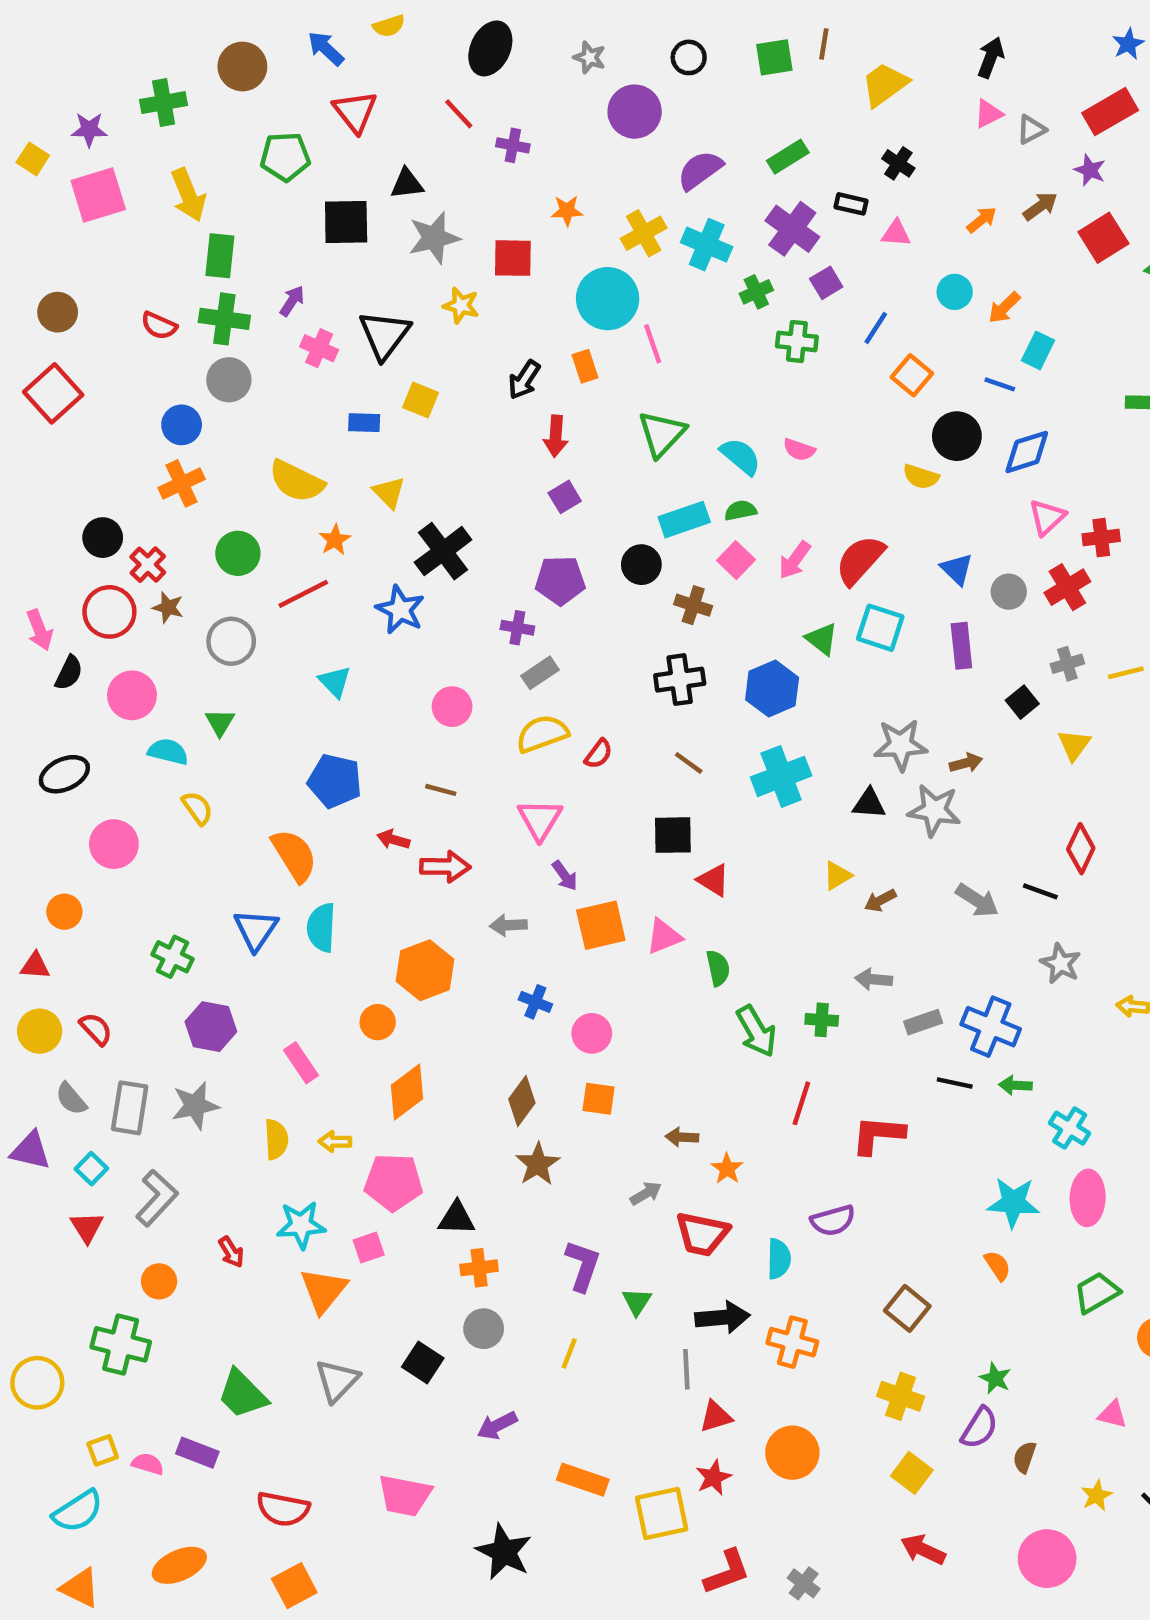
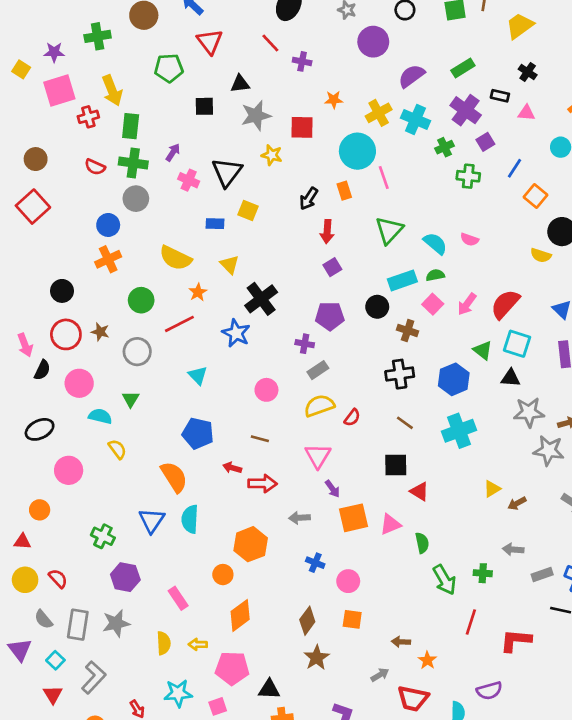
black square: (346, 222) -> (204, 106), size x0.7
red cross: (148, 565) -> (88, 117), moved, turned 30
black triangle: (869, 804) -> (510, 378), moved
purple triangle: (31, 1151) -> (20, 650), turned 40

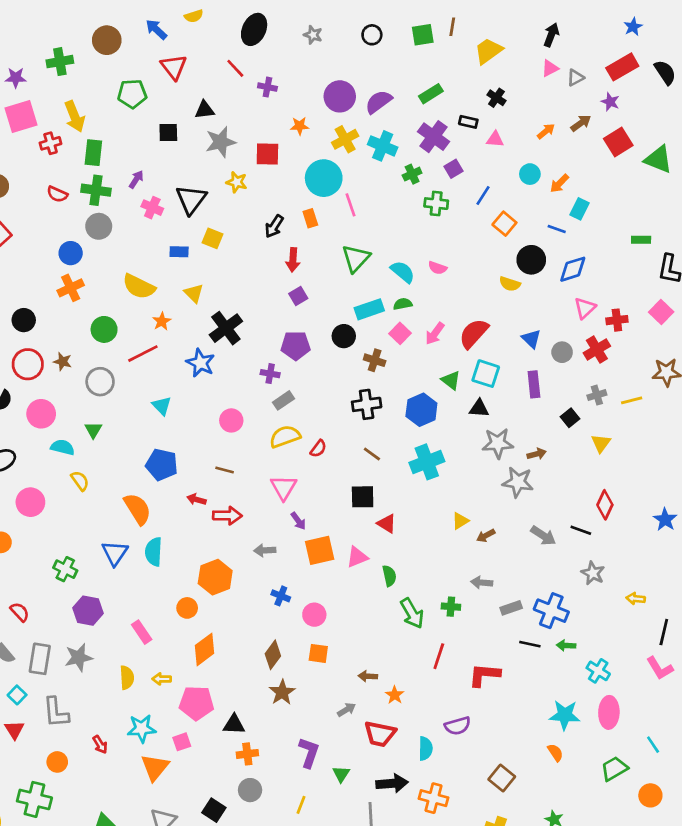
purple circle: (373, 42) -> (340, 96), moved
gray L-shape: (94, 677) -> (56, 712), turned 132

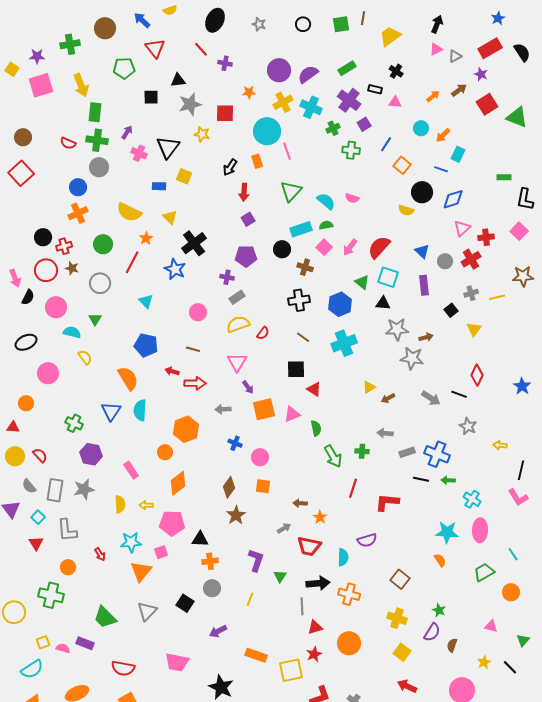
red cross: (51, 143) -> (64, 246), moved
red line: (143, 354) -> (132, 262), turned -35

